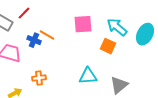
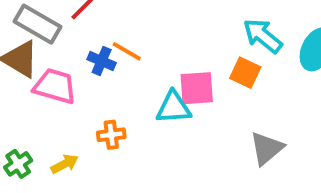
pink square: (83, 24) -> (197, 88), moved
cyan triangle: (88, 76) -> (173, 108), moved

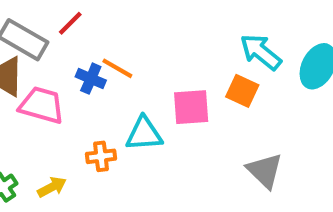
cyan triangle: (173, 108) -> (144, 134), moved
gray triangle: (267, 148) -> (265, 171), turned -36

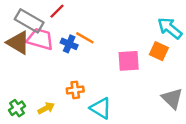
pink trapezoid: (42, 105) -> (40, 39), moved
cyan triangle: (144, 134) -> (101, 108), moved, turned 35

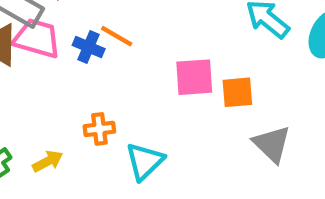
orange square: (159, 51) -> (237, 92), moved, turned -30
cyan triangle: (101, 108) -> (145, 161), turned 45

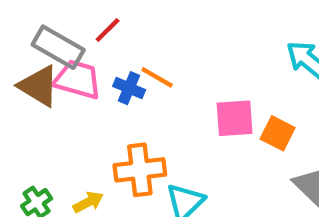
orange square: (237, 92) -> (278, 133), turned 32
orange cross: (99, 129) -> (140, 170), size x1.6

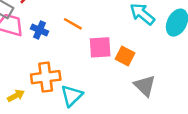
orange line: (157, 77) -> (73, 24), moved

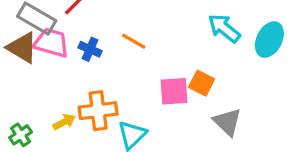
pink square: (100, 47) -> (174, 91), moved
yellow arrow: (16, 96) -> (64, 122), moved

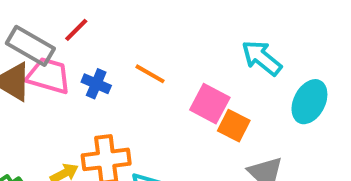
cyan ellipse: (269, 40) -> (309, 102), moved
pink square: (174, 91) -> (210, 104), moved, turned 32

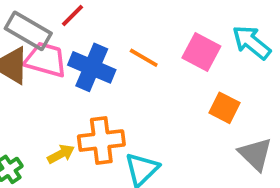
blue cross: (96, 84) -> (92, 67), size x1.6
pink square: (210, 104) -> (201, 52), moved

